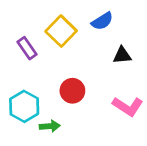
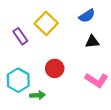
blue semicircle: (102, 21) -> (87, 16), moved

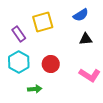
yellow square: (46, 23) -> (43, 22), turned 30
cyan hexagon: (18, 80) -> (19, 62), moved

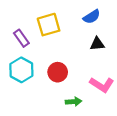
green arrow: (35, 89) -> (73, 102), moved

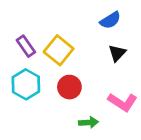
yellow square: (49, 25) -> (59, 50), moved, turned -35
black triangle: (97, 44) -> (117, 53), turned -42

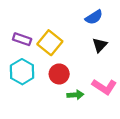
purple rectangle: (26, 46) -> (22, 39), turned -36
green arrow: (89, 122) -> (75, 95), moved

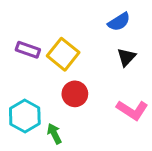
cyan hexagon: (22, 72) -> (25, 116), moved
green arrow: (75, 95) -> (54, 134), moved, turned -112

